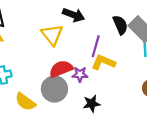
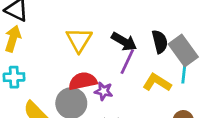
black arrow: (74, 15) -> (124, 42), moved
yellow L-shape: (103, 62) -> (157, 83), moved

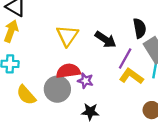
black semicircle: (160, 42) -> (140, 28), moved
purple line: (127, 62) -> (125, 59), moved

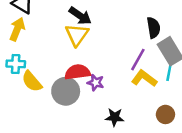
black arrow: (106, 40) -> (80, 16), moved
yellow semicircle: (26, 95) -> (32, 81), moved
black star: (90, 112) -> (115, 117), moved

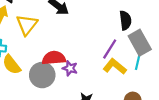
yellow triangle: (77, 35) -> (27, 25), moved

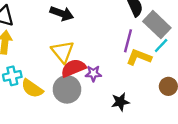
yellow triangle: (27, 25) -> (63, 52), moved
cyan line: (138, 62) -> (161, 45), turned 48

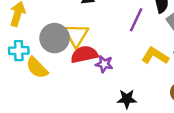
purple line: (128, 41) -> (136, 20), moved
gray circle: (67, 89) -> (55, 38), moved

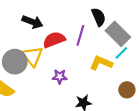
red semicircle: (84, 54) -> (54, 40), moved

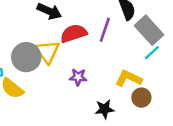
yellow L-shape: (101, 63) -> (129, 78), moved
brown circle: (127, 90) -> (141, 98), moved

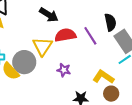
purple line: (105, 30) -> (90, 36), turned -60
gray circle: (26, 57) -> (24, 62), moved

